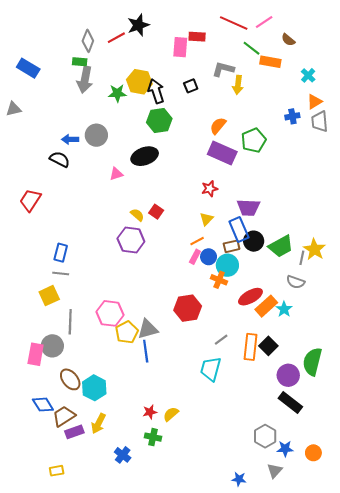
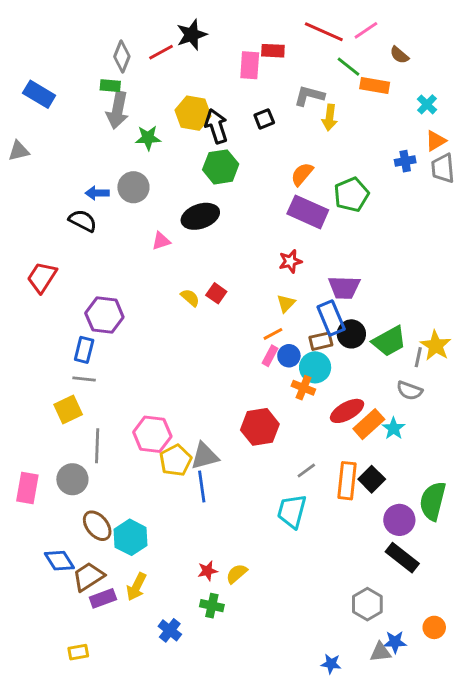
green star: (117, 93) -> (148, 138), moved
purple hexagon: (131, 240) -> (104, 315), moved
pink rectangle: (36, 354) -> (27, 488), moved
blue star: (285, 449) -> (395, 642), moved
gray triangle: (275, 471) -> (380, 652), turned 42

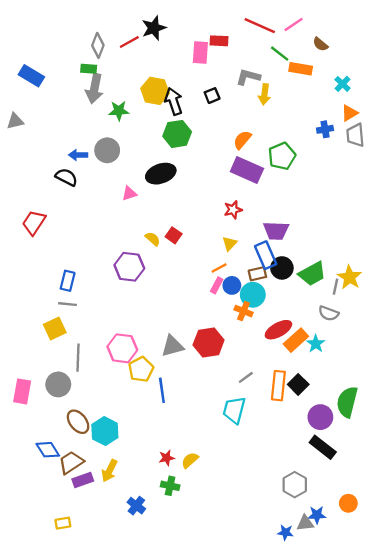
purple hexagon: (104, 315) -> (129, 267), moved
gray triangle: (205, 456) -> (172, 346), moved
blue star: (331, 664) -> (285, 532), moved

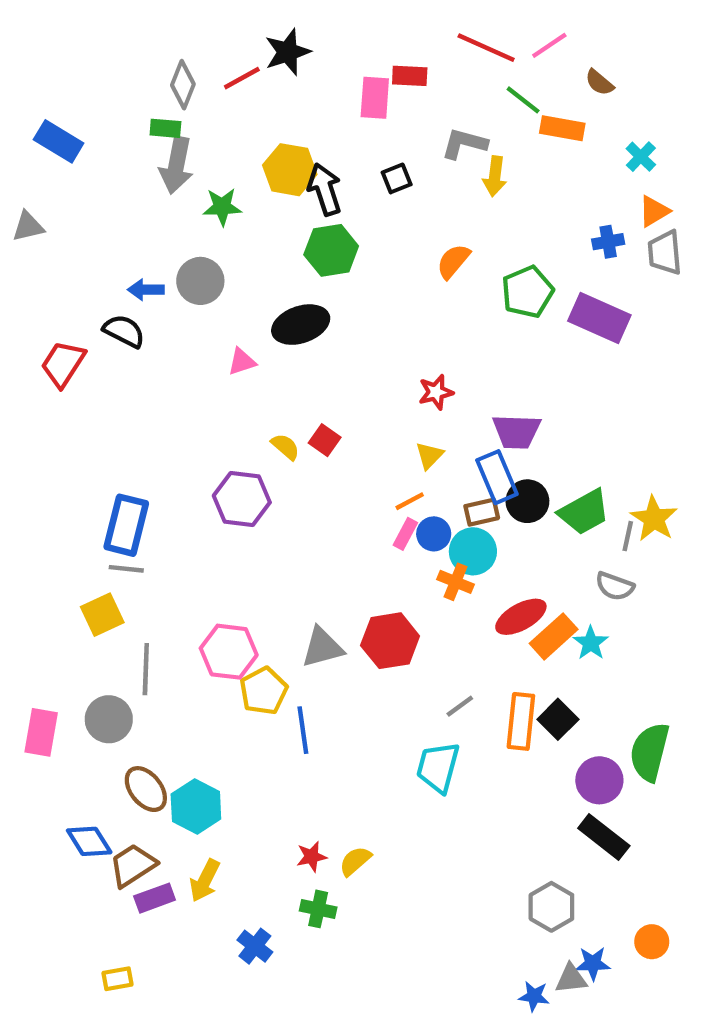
purple rectangle: (247, 170) -> (599, 318), moved
red trapezoid: (34, 223) -> (63, 364), moved
blue rectangle: (68, 281) -> (126, 525), size x1.5

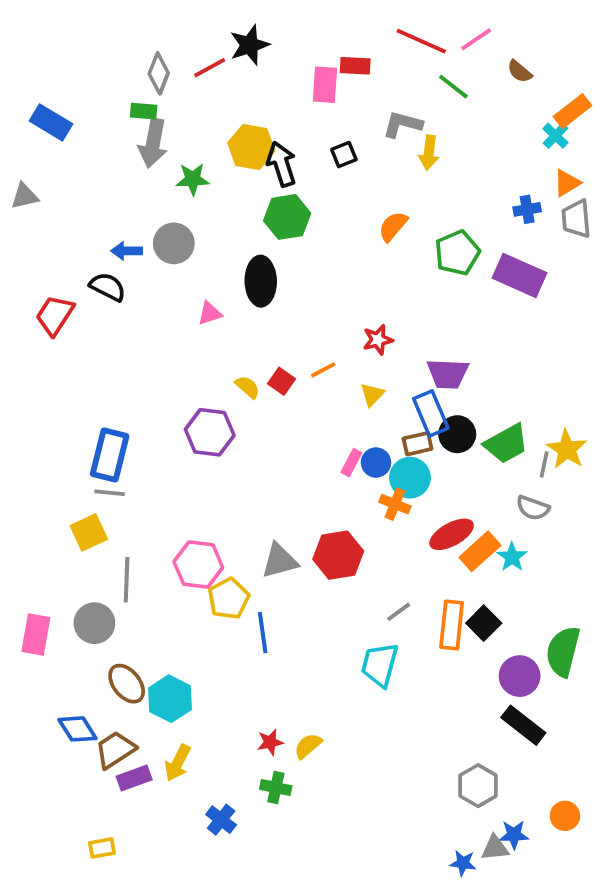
orange rectangle: (562, 128) -> (572, 111), moved, turned -48
black ellipse: (301, 325) -> (261, 281), turned -72
orange line: (410, 501) -> (323, 370), moved

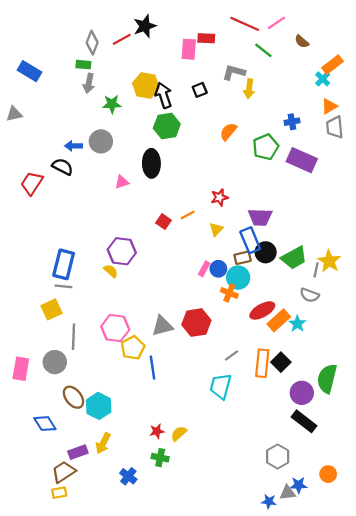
gray arrow: (153, 143) -> (89, 83), size x0.7
blue cross: (527, 209) -> (292, 122), moved
yellow semicircle: (247, 387) -> (111, 271), moved
brown trapezoid: (115, 750) -> (64, 472), moved

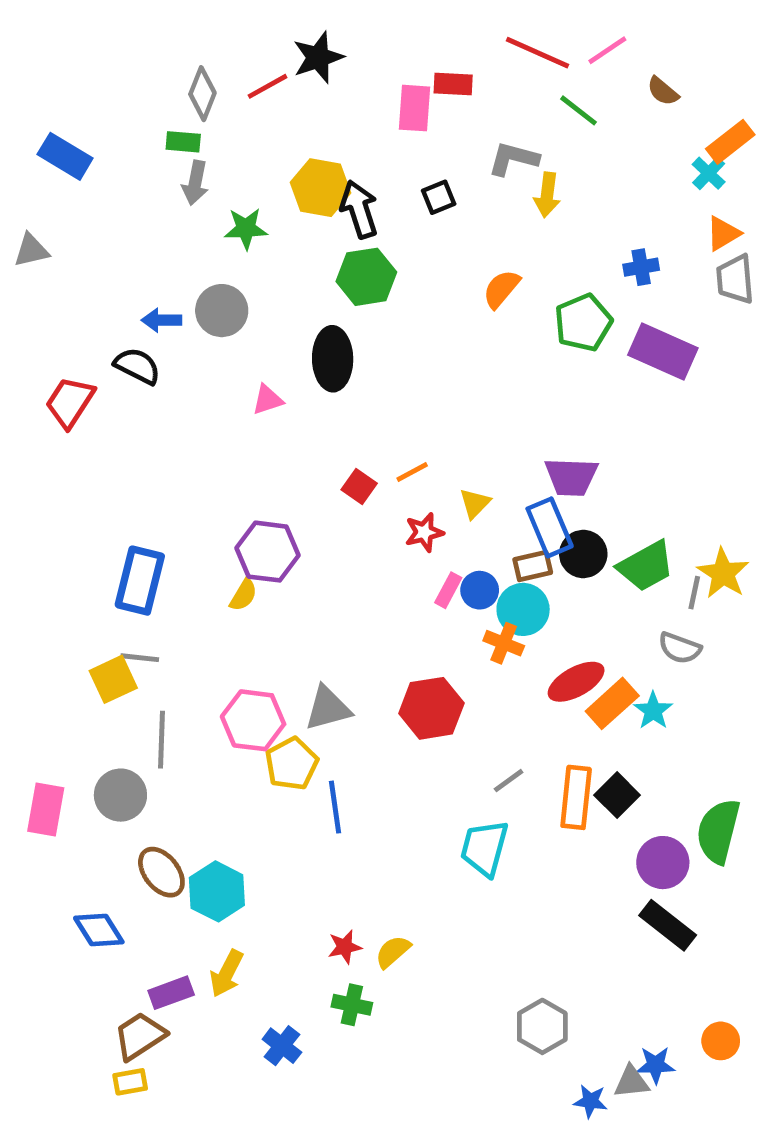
red star: (219, 197) -> (424, 532), moved
yellow semicircle: (111, 271) -> (243, 595), turned 80
gray line: (64, 286) -> (140, 658), moved
gray triangle: (162, 326) -> (328, 708), moved
gray hexagon: (278, 456) -> (542, 1026), moved

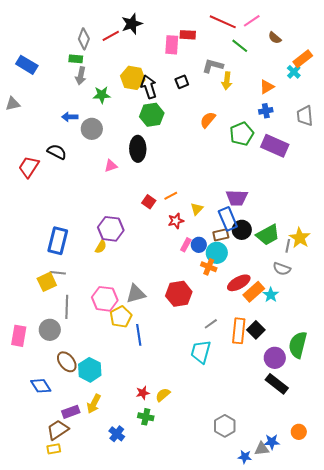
orange triangle: (723, 233) -> (267, 87), moved
blue arrow: (161, 320) -> (70, 117), moved

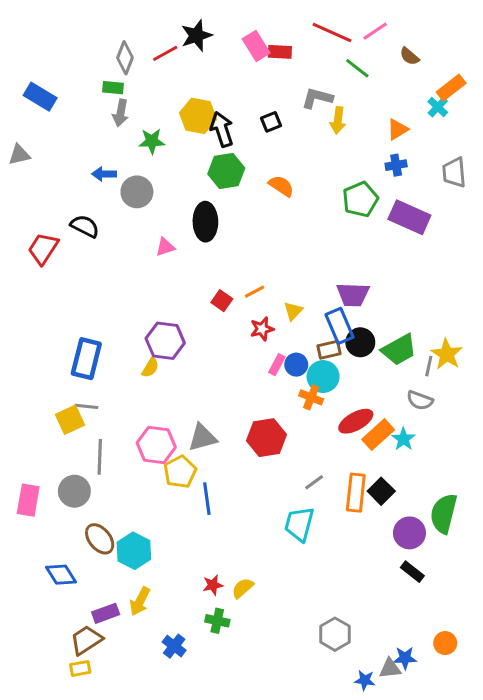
pink rectangle: (172, 45) -> (256, 46), moved, turned -36
orange semicircle: (208, 120) -> (281, 186), moved, turned 84
black rectangle: (277, 384) -> (412, 572), size x0.7

